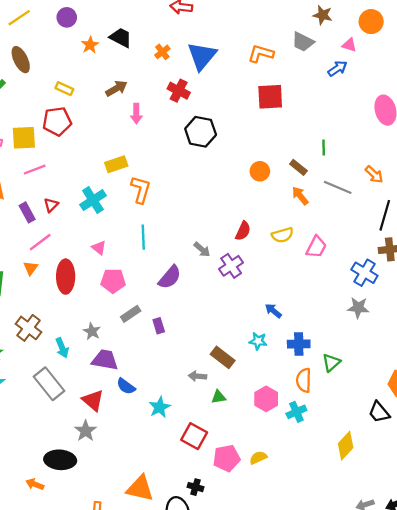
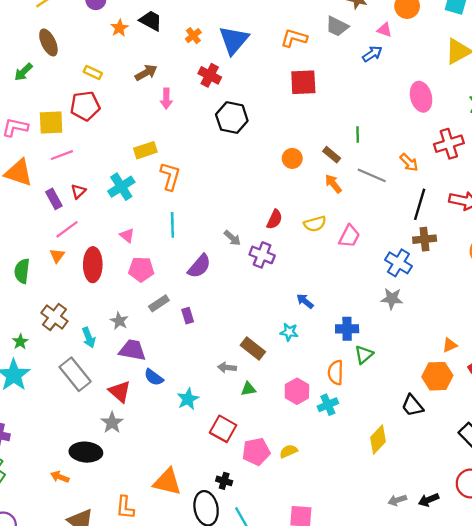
purple cross: (231, 266) -> (262, 255), turned -35
blue cross: (299, 344) -> (347, 329), moved

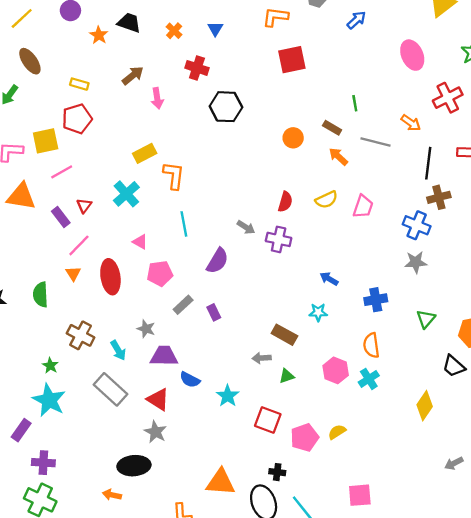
blue triangle: (234, 40) -> (215, 29), size x0.5
green triangle: (364, 355) -> (426, 319), moved

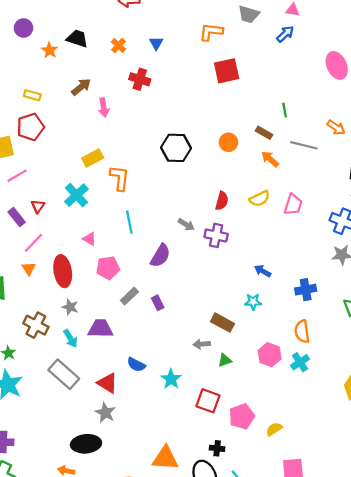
black hexagon: (226, 107) -> (176, 148), moved
gray star: (146, 329) -> (70, 307), moved
purple trapezoid: (164, 356) -> (101, 329), moved
yellow semicircle: (337, 432) -> (274, 429), moved

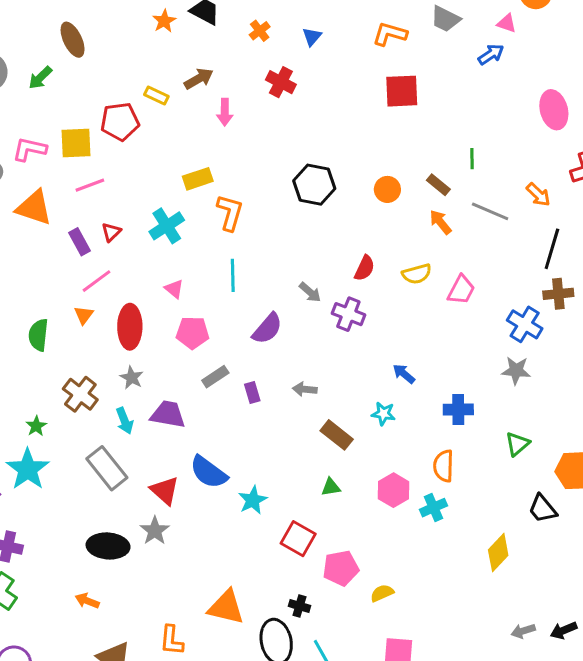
yellow rectangle: (32, 95) -> (156, 96), moved
gray arrow: (202, 344) -> (305, 389), moved
blue semicircle: (136, 365) -> (209, 472), size x1.5
black ellipse: (86, 444) -> (108, 546), moved

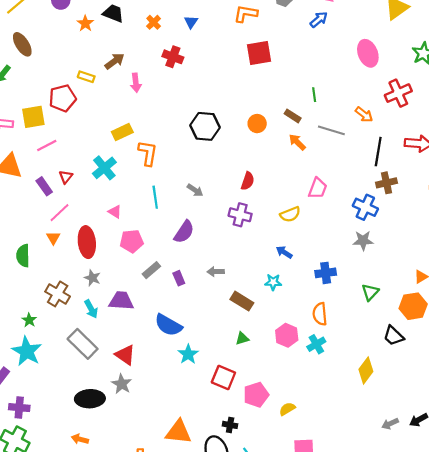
yellow semicircle: (417, 274) -> (290, 214), moved
gray arrow: (310, 292) -> (195, 190), moved
blue semicircle: (209, 472) -> (168, 325), moved

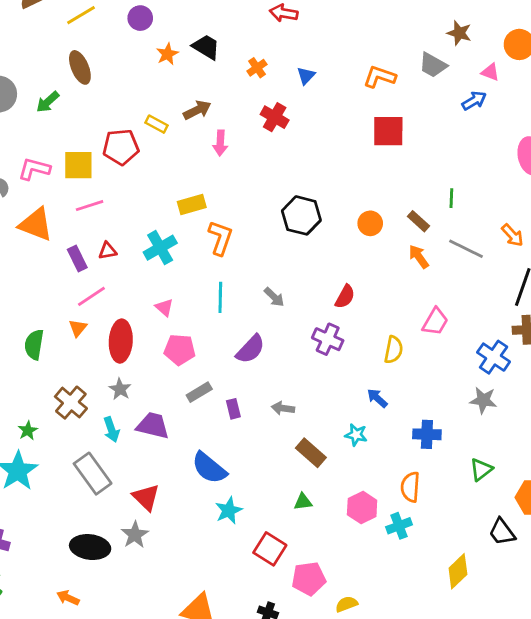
red triangle: (66, 177) -> (108, 251), turned 32
yellow semicircle: (290, 214) -> (394, 350), turned -66

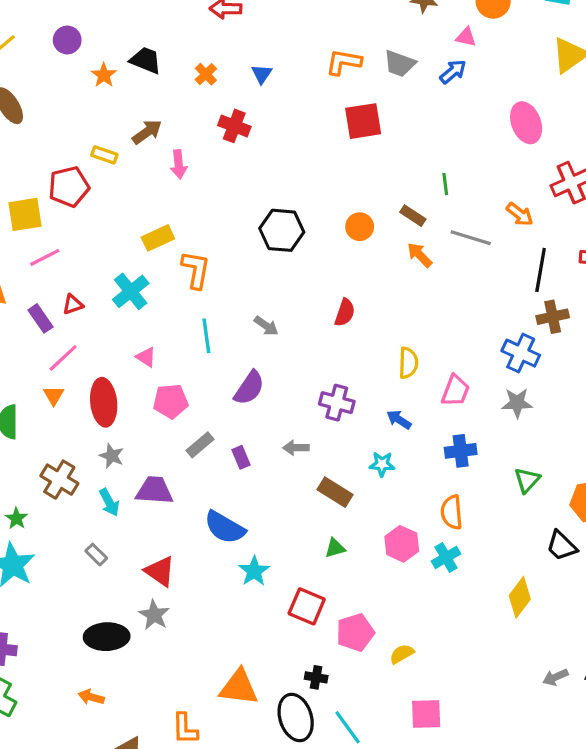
gray trapezoid: (433, 65) -> (400, 64), moved
pink trapezoid: (435, 322) -> (455, 391), moved
purple cross: (328, 339) -> (337, 403), moved
gray rectangle: (93, 474) -> (96, 555), size x0.5

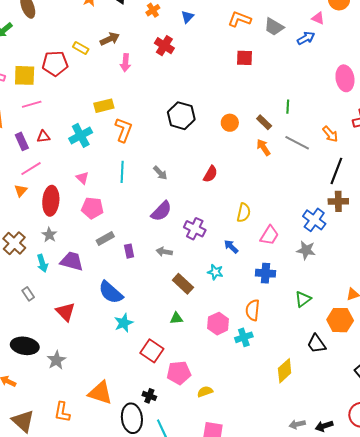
red square: (363, 121) -> (245, 58), size x0.7
purple semicircle: (249, 388) -> (161, 211), moved
gray star: (154, 615) -> (56, 360), moved

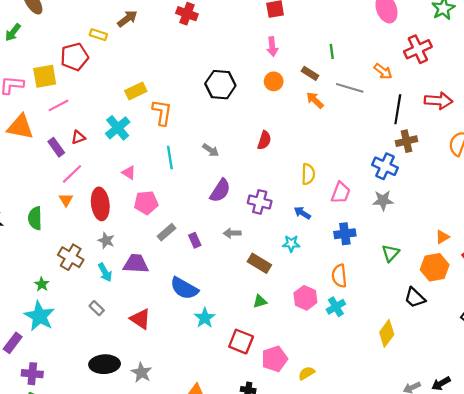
pink arrow: (125, 63) -> (272, 47), moved

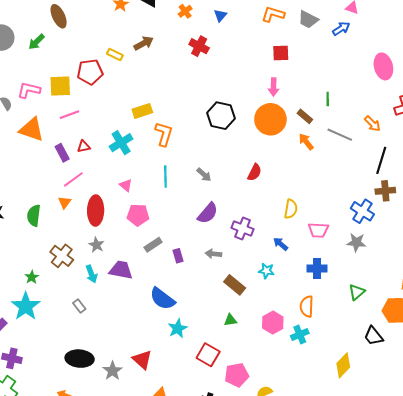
orange circle: (274, 81) -> (270, 119), size x1.8
pink trapezoid: (341, 193) -> (318, 230), turned 65
red triangle: (140, 319) -> (142, 360), moved

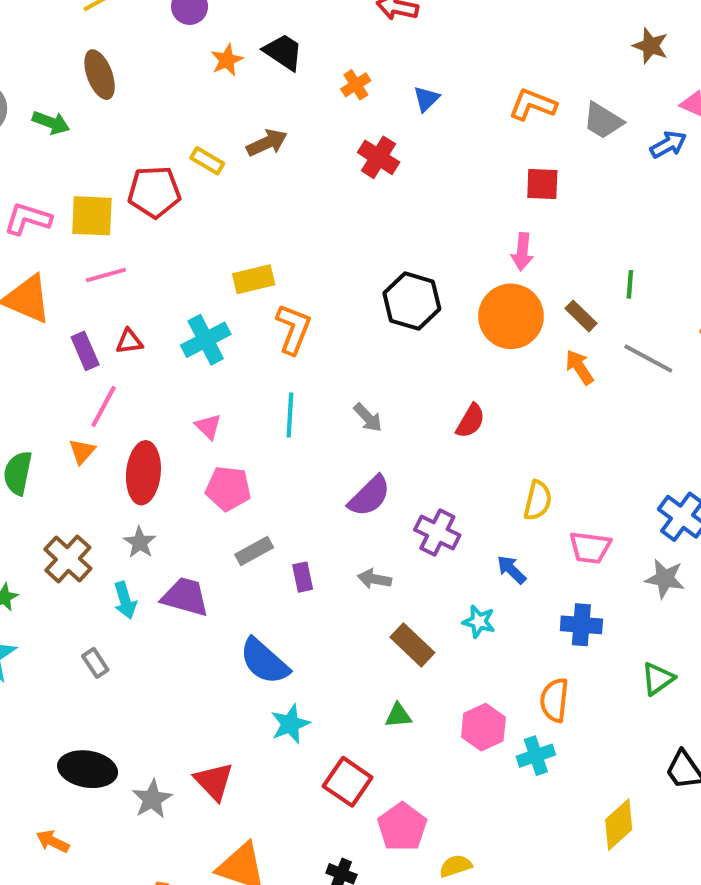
green arrow: (36, 42) -> (51, 123), turned -120
pink line: (73, 179) -> (104, 406), turned -30
pink pentagon: (237, 375) -> (402, 827), turned -30

